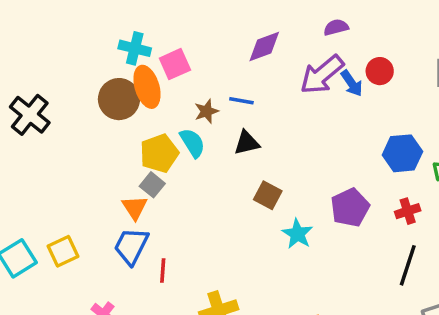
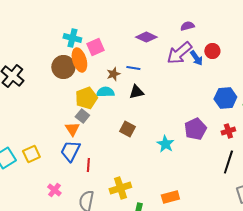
purple diamond: (264, 47) -> (146, 37), turned 45
cyan semicircle: (192, 143) -> (105, 92), turned -60
brown square: (268, 195) -> (127, 129), moved

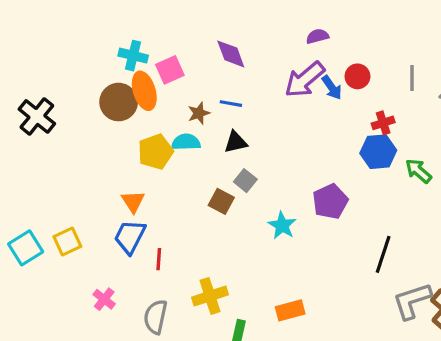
purple diamond: (146, 37) -> (231, 54), moved, turned 45
gray square: (82, 116) -> (245, 181), moved
red cross: (228, 131) -> (383, 123), moved

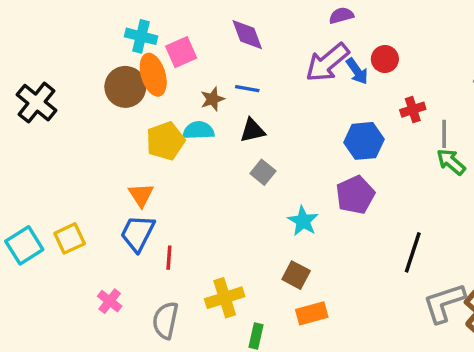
gray line: (412, 78) -> (444, 134), moved
blue hexagon: (378, 152) -> (364, 141), moved
brown square: (221, 201) -> (296, 275), moved

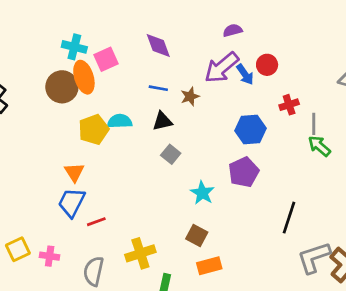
brown star: (212, 99) -> (190, 96), moved
yellow square: (70, 238) -> (18, 249), moved
red line: (169, 258) -> (96, 222), turned 66
pink cross: (110, 301) -> (50, 256), turned -30

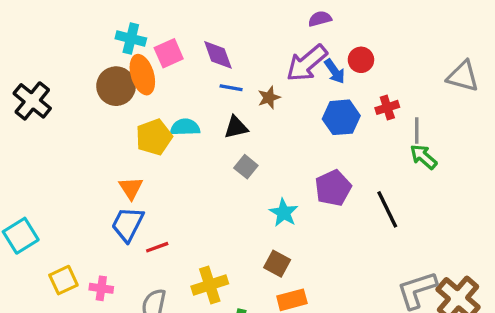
purple diamond: (158, 46) -> (218, 55), moved
blue hexagon: (250, 129) -> (341, 117), moved
black line: (289, 218) -> (387, 209), moved, turned -44

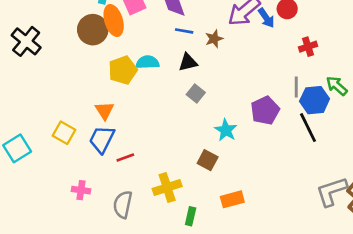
blue hexagon: (341, 117) -> (315, 100), moved
gray line: (417, 130) -> (296, 87), moved
brown square: (277, 264) -> (208, 160), moved
yellow square: (63, 280) -> (64, 133), moved, turned -35

